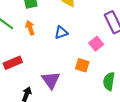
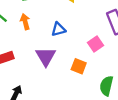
purple triangle: (51, 80) -> (46, 56), moved

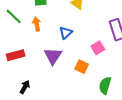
blue triangle: (58, 29) -> (66, 33), turned -32

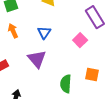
orange square: (82, 67) -> (92, 74), moved
green semicircle: (105, 85) -> (66, 84), moved

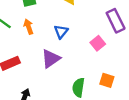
purple triangle: (37, 59) -> (51, 59), turned 30

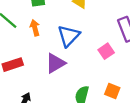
blue triangle: (61, 32) -> (69, 36), size x1.5

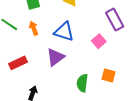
blue triangle: (69, 36) -> (64, 32), turned -50

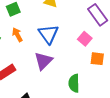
blue triangle: (64, 32) -> (49, 34), turned 45
orange square: (109, 75) -> (97, 59), moved

